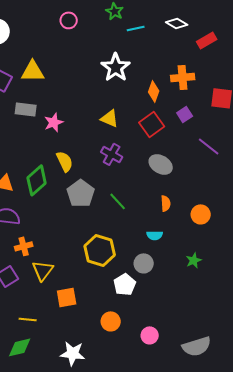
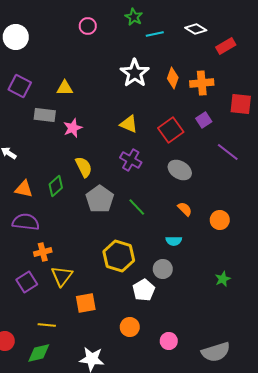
yellow triangle: (33, 71) -> (65, 88), moved, size x0.7
orange diamond: (154, 91) -> (173, 78), moved
green diamond: (37, 180) -> (56, 186), size x0.7
orange semicircle: (166, 203) -> (185, 209), turned -42
green star: (194, 260) -> (223, 279), moved

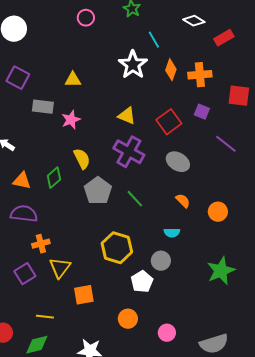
cyan line: (155, 34) -> (154, 40), moved, turned 72
yellow triangle: (65, 88) -> (73, 80), moved
purple square: (204, 120) -> (202, 112), turned -35
purple cross: (131, 160) -> (129, 152), size x1.4
green star: (223, 279) -> (221, 271), size x1.8

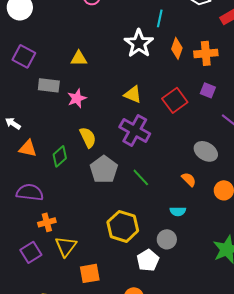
cyan line: (154, 40) -> (160, 18), turned 42
gray ellipse: (178, 162) -> (206, 151), moved
orange triangle: (22, 181) -> (28, 148), moved

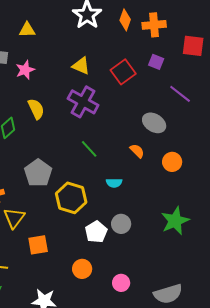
gray pentagon: (104, 169) -> (38, 173), moved
cyan semicircle: (178, 211) -> (114, 183), moved
gray circle: (167, 239) -> (121, 224), moved

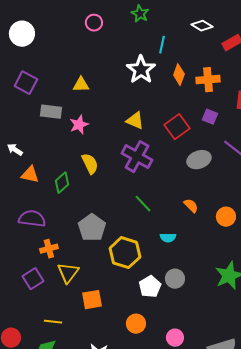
gray ellipse: (154, 123) -> (199, 160), moved, turned -50

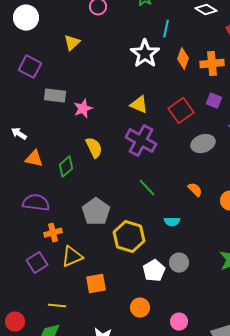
yellow triangle: (81, 85) -> (72, 43), moved, turned -42
yellow triangle: (68, 273) -> (72, 257), turned 30

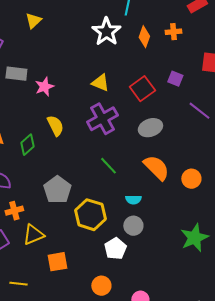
orange cross: (212, 64) -> (173, 32), moved, size x0.7
purple cross: (141, 141) -> (102, 119), turned 32
gray ellipse: (203, 144) -> (150, 128), moved
orange semicircle: (195, 190) -> (156, 168), size x1.8
gray circle: (179, 263) -> (133, 226), moved

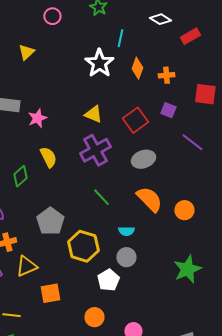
orange cross: (173, 32) -> (166, 75), moved

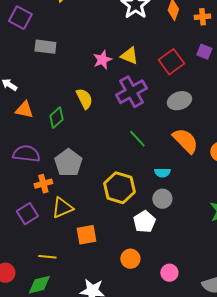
pink star: (37, 118) -> (102, 60), moved
gray pentagon: (50, 221) -> (68, 163), moved

